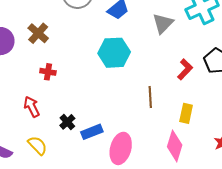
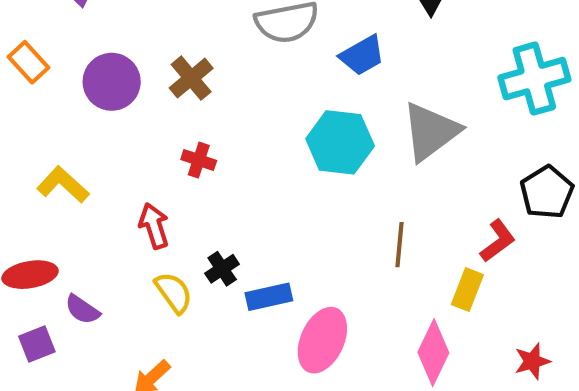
gray triangle: (163, 23) -> (431, 132), moved, size x1.4
red L-shape: (185, 69) -> (498, 241), moved
yellow semicircle: (37, 145) -> (174, 293), moved

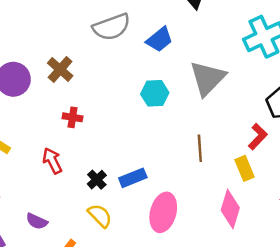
cyan hexagon: (340, 142) -> (155, 93), size x0.7
yellow rectangle: (467, 290) -> (244, 168), turned -35
yellow semicircle: (174, 293) -> (100, 216), moved
blue rectangle: (269, 297) -> (133, 178), moved
purple semicircle: (82, 309) -> (37, 221), moved

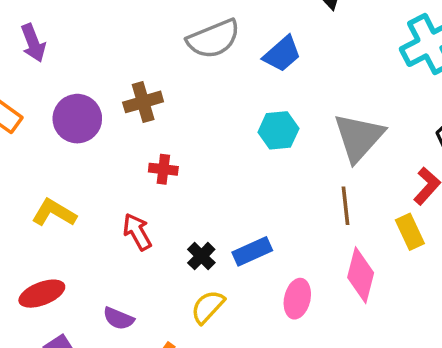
brown cross: (60, 69) -> (143, 102), turned 35
gray triangle: (207, 78) -> (359, 137), moved
pink diamond: (230, 209) -> (361, 275), moved
pink ellipse: (163, 212) -> (297, 299), size x0.7
yellow semicircle: (100, 216) -> (208, 307), turned -90

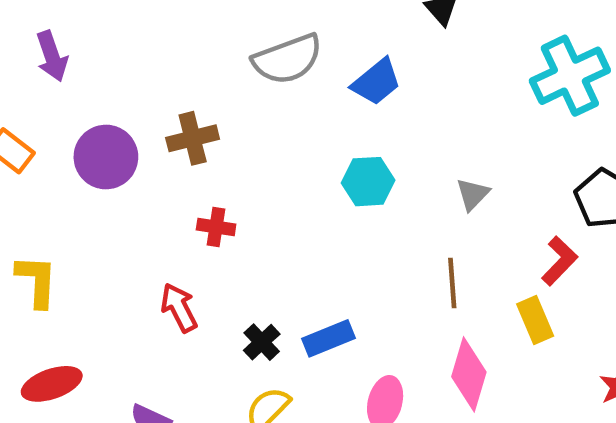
gray triangle: (359, 137) -> (473, 194), size x0.5
yellow L-shape: (54, 213) -> (37, 281), moved, turned 60

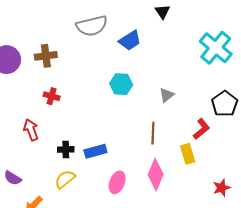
cyan cross: (570, 76) -> (216, 48), turned -32
black cross: (262, 342) -> (66, 149), turned 35

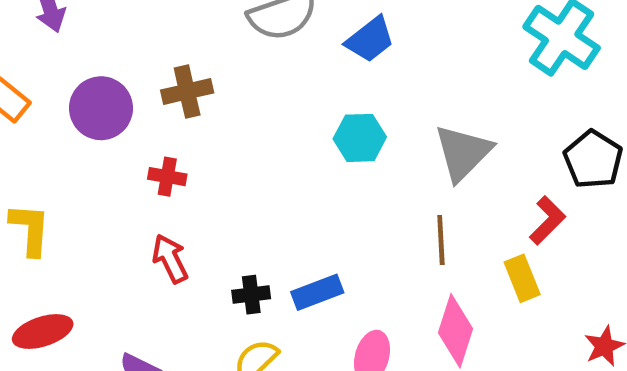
gray triangle: (167, 95) -> (463, 153), size x1.8
red cross: (52, 96) -> (167, 177), moved

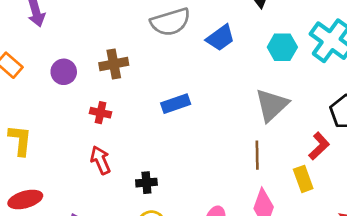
purple circle: (101, 108) -> (64, 72), size x0.7
cyan hexagon: (360, 138) -> (282, 47), moved
blue rectangle: (317, 292) -> (176, 104), moved

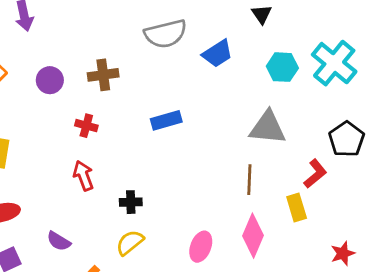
gray triangle: (272, 105) -> (268, 128), turned 45

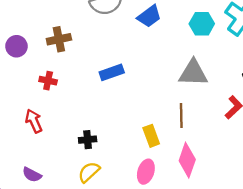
red arrow: (83, 176) -> (34, 121), moved
yellow rectangle: (297, 207) -> (151, 136), moved

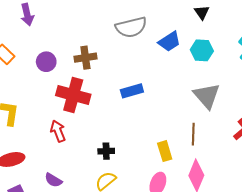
cyan hexagon: (202, 24) -> (202, 50), moved
gray triangle: (193, 73) -> (207, 96), turned 44
red cross: (48, 81) -> (73, 95), size x2.0

